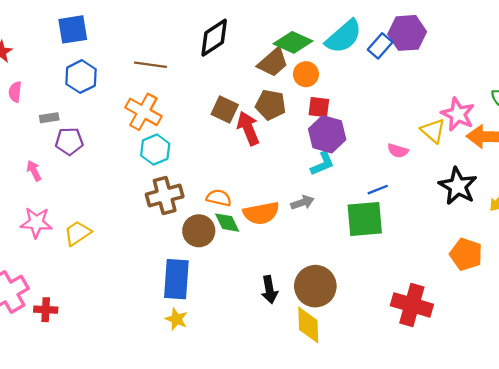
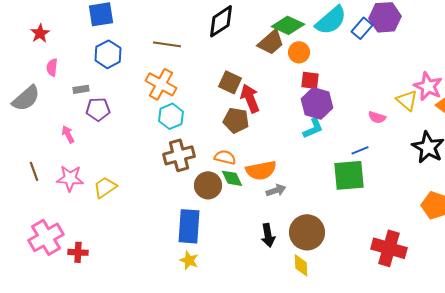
brown pentagon: (271, 105) -> (236, 120), moved
gray arrow: (302, 203) -> (276, 190), moved
yellow diamond: (308, 325) -> (301, 265), size x0.7

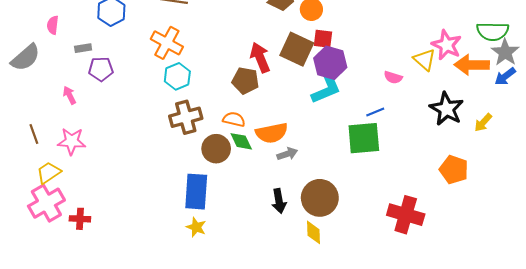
brown square: (230, 82) -> (297, 49), moved, size x1.4
cyan L-shape: (313, 128) -> (326, 89), size x1.4
yellow trapezoid: (105, 187) -> (49, 173), moved

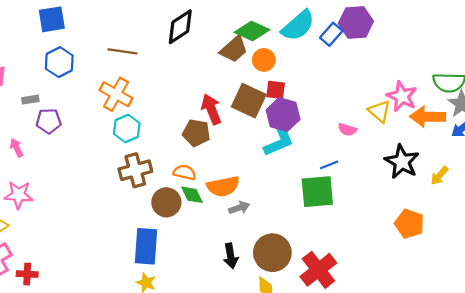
red cross: (406, 215) -> (318, 270), moved, turned 36

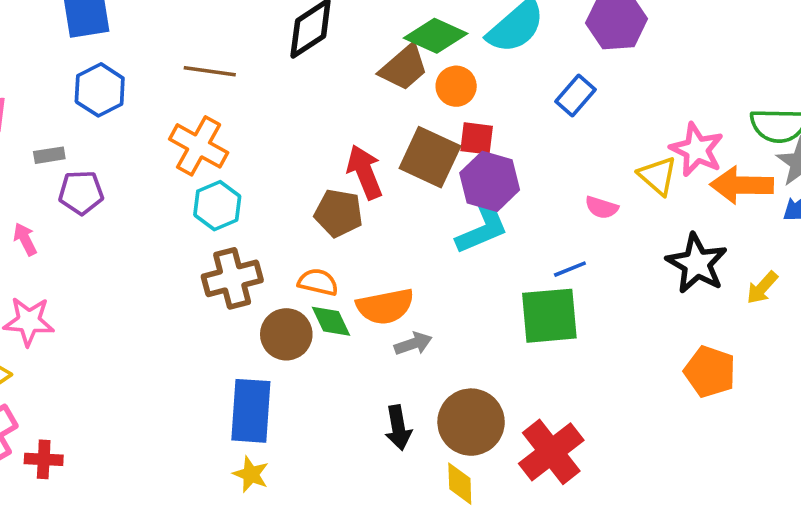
blue rectangle: (331, 34) -> (576, 96), moved

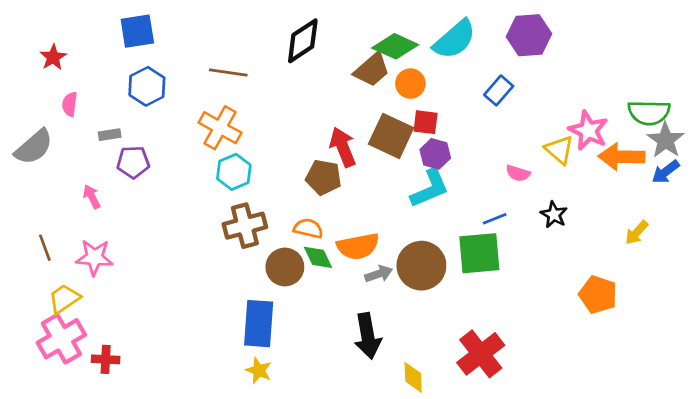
purple hexagon: (490, 181) -> (435, 154), size x0.7
black star: (697, 263) -> (554, 215), moved, size x0.6
brown circle: (471, 422) -> (421, 266), moved
black arrow: (398, 428) -> (368, 336), size x1.4

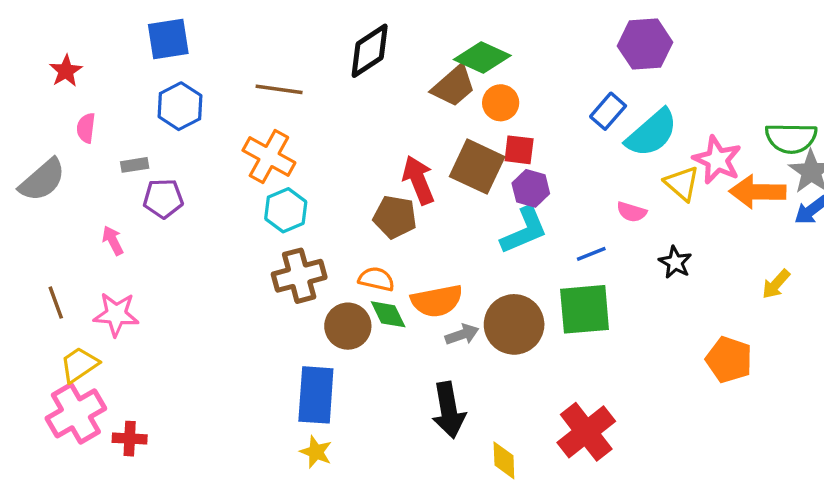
cyan semicircle: (455, 39) -> (652, 133), moved
blue line: (495, 219) -> (591, 254), moved

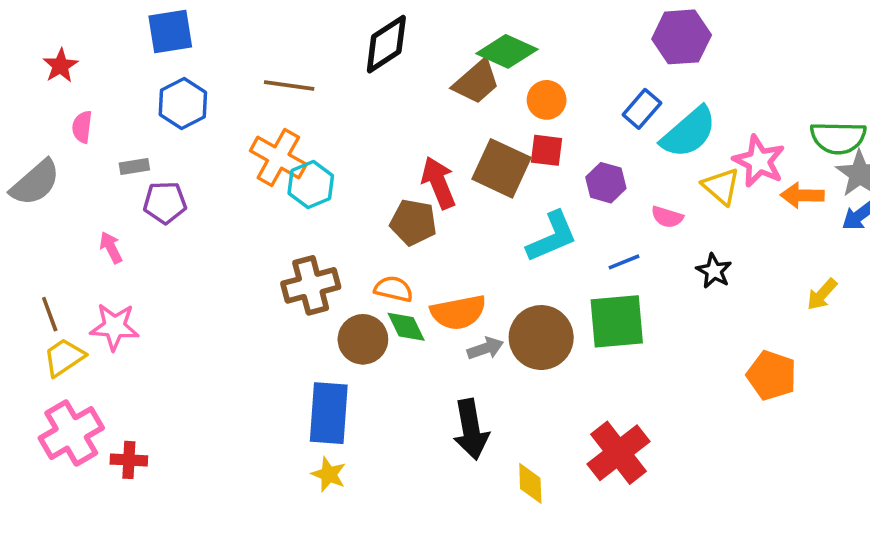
orange circle: (501, 103) -> (547, 100), moved
purple hexagon: (531, 188) -> (606, 183), moved
orange arrow: (757, 192) -> (802, 195), size x0.7
cyan hexagon: (286, 210) -> (311, 185), moved
yellow trapezoid: (79, 365) -> (64, 357), moved

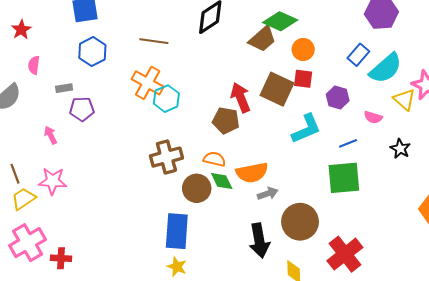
brown circle: (541, 338) -> (300, 222), moved

